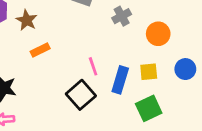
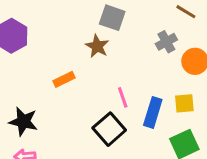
gray cross: (122, 16) -> (166, 42), moved
brown star: (27, 20) -> (97, 46), moved

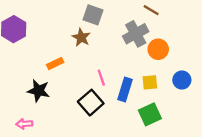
gray cross: (166, 42) -> (136, 34), size x1.5
black star: (23, 122) -> (39, 91), moved

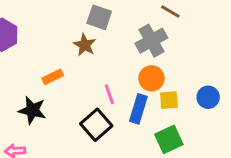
orange circle: (158, 49) -> (151, 78), moved

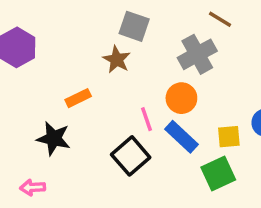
orange circle: (151, 78) -> (181, 98), moved
yellow square: (169, 100) -> (229, 137), moved
blue rectangle: (138, 109) -> (181, 137), turned -64

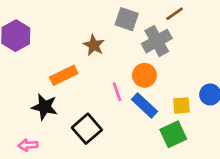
brown line: (220, 19) -> (175, 14), turned -66
gray square: (134, 26) -> (127, 19), moved
orange rectangle: (78, 98) -> (64, 75), size x1.4
black square: (131, 156) -> (87, 129), moved

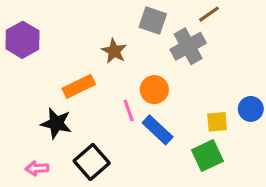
orange circle: (144, 75) -> (154, 90), moved
pink line: (117, 92) -> (129, 111), moved
blue rectangle: (144, 105) -> (158, 130), moved
black square: (87, 129) -> (92, 162), moved

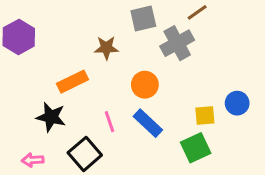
gray square: (153, 21) -> (143, 19), turned -32
brown star: (114, 51) -> (106, 48), turned -30
pink line: (129, 111) -> (109, 122), moved

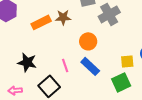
orange rectangle: (73, 82) -> (41, 22), moved

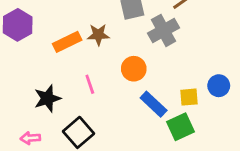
black star: (27, 62) -> (47, 98), turned -30
pink line: (65, 65) -> (90, 84), moved
blue rectangle: (90, 66) -> (154, 104), moved

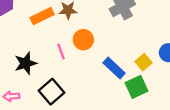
orange circle: (134, 69) -> (83, 40), moved
yellow square: (189, 97) -> (144, 62), turned -35

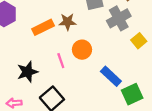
yellow square: (144, 62) -> (139, 41), moved

